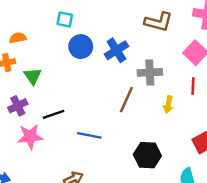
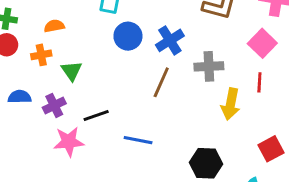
brown line: (126, 100) -> (161, 82), moved
yellow arrow: (168, 105) -> (231, 104), size x1.5

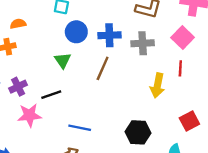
blue cross: (170, 40) -> (109, 35), turned 30
gray cross: (209, 66) -> (143, 43), moved
green triangle: (72, 71) -> (63, 60), moved
blue line: (138, 140) -> (80, 128), moved

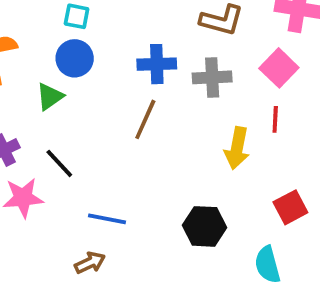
blue circle: (76, 32) -> (75, 58), moved
green triangle: (63, 60) -> (50, 97), moved, turned 30
black line: (51, 95) -> (59, 163), turned 66

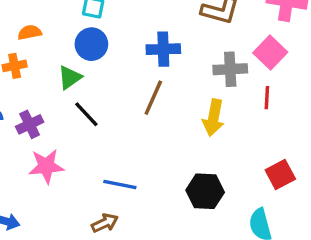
gray cross: (212, 77) -> (230, 69), moved
yellow arrow: (237, 148) -> (213, 118), moved
black line: (59, 163) -> (86, 114), moved

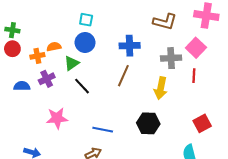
orange semicircle: (30, 32) -> (54, 47), moved
purple cross: (30, 124) -> (47, 79), moved
black hexagon: (205, 191) -> (148, 123), moved

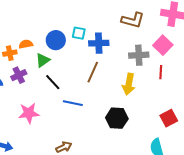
cyan square: (86, 20) -> (79, 33), moved
blue line: (103, 130) -> (73, 103), moved

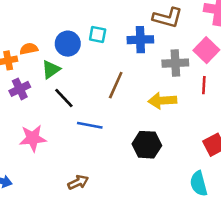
blue cross: (99, 43) -> (140, 40), moved
yellow arrow: (129, 84) -> (162, 101), turned 75

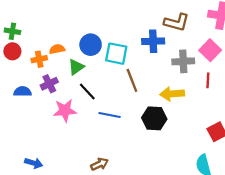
cyan square: (98, 35) -> (116, 54), moved, size x1.5
brown line: (116, 85) -> (132, 80), turned -45
pink star: (33, 138) -> (65, 111), moved
black hexagon: (147, 145) -> (154, 118), moved

